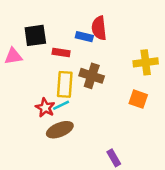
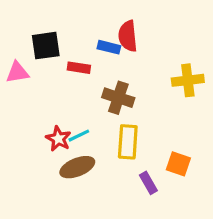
yellow rectangle: (65, 84) -> (128, 142), moved
orange square: (138, 99) -> (178, 164), moved
purple rectangle: (114, 158) -> (148, 183), moved

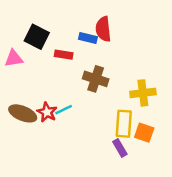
black square: (46, 46) -> (37, 37), turned 35
yellow cross: (188, 80) -> (143, 93), moved
yellow rectangle: (128, 142) -> (124, 124), moved
brown ellipse: (77, 167) -> (23, 113), moved, turned 44

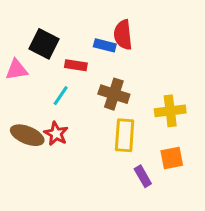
cyan line: (64, 110) -> (61, 96), moved, turned -30
yellow rectangle: (124, 124) -> (125, 135), moved
orange square: (144, 133) -> (172, 158), turned -30

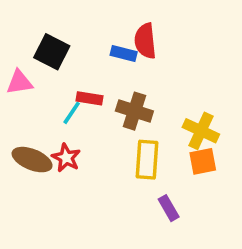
red rectangle: (76, 65) -> (90, 98), moved
yellow cross: (170, 111) -> (201, 131), turned 32
orange square: (172, 158) -> (203, 161), moved

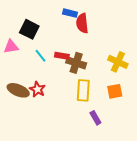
blue rectangle: (124, 54) -> (70, 13), moved
red rectangle: (90, 98) -> (62, 56), moved
cyan line: (72, 113) -> (41, 56), moved, turned -72
yellow cross: (201, 131) -> (118, 62), moved

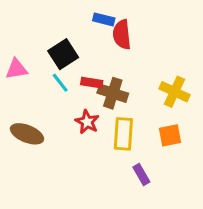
black square: (29, 29) -> (63, 54), moved, turned 30
red star: (37, 89) -> (87, 122), moved

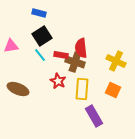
blue rectangle: (104, 19) -> (39, 13), moved
red semicircle: (122, 35) -> (81, 48), moved
orange square: (170, 135) -> (113, 90), turned 35
purple rectangle: (141, 174) -> (94, 116), size x1.5

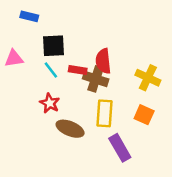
blue rectangle: (39, 13) -> (29, 16), moved
black square: (42, 36) -> (53, 46), turned 30
red star: (58, 81) -> (50, 103), moved
brown ellipse: (18, 89) -> (70, 129), moved

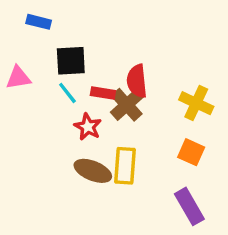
brown cross: (96, 79) -> (127, 105), turned 30
red star: (50, 103) -> (88, 127), moved
yellow rectangle: (104, 113) -> (125, 166), moved
purple rectangle: (120, 148) -> (189, 206), moved

